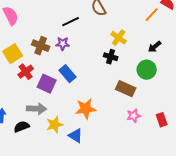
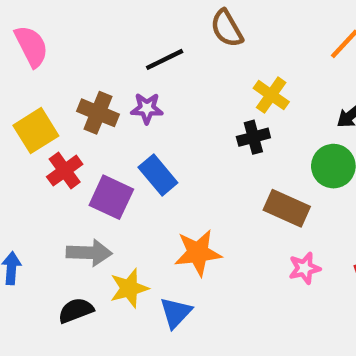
black cross: (111, 57) -> (253, 137), turned -32
black semicircle: (22, 127) -> (76, 310), moved
blue triangle: (76, 136) -> (176, 313), turned 42

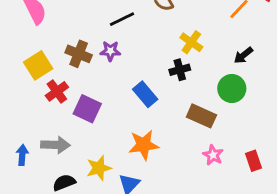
blue rectangle: (158, 175) -> (145, 94), moved
gray arrow: (89, 253) -> (55, 145), moved
pink star: (305, 268) -> (213, 155), turned -30

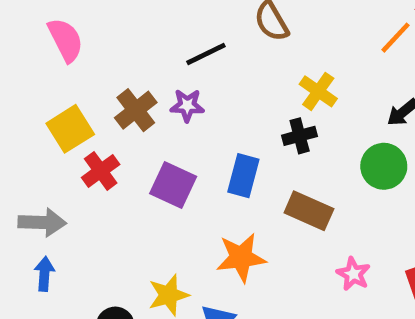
brown cross: (79, 54) -> (136, 110), turned 30
blue rectangle: (145, 94) -> (243, 176), turned 55
purple square: (87, 109) -> (173, 185), moved
brown rectangle: (201, 116) -> (309, 211), moved
gray arrow: (55, 145) -> (42, 222), moved

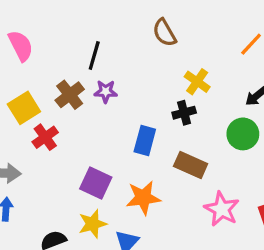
black line: (206, 54) -> (94, 56), moved, turned -48
purple square: (173, 185) -> (96, 183), moved
pink star: (353, 274) -> (222, 209), size x1.5

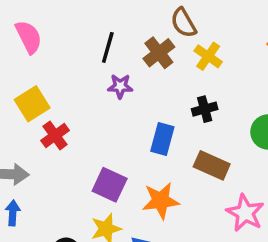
yellow cross: (197, 82) -> (208, 56), moved
brown cross: (70, 95) -> (159, 53), moved

